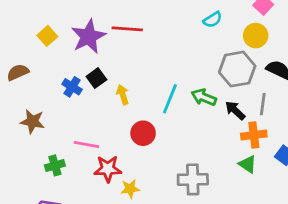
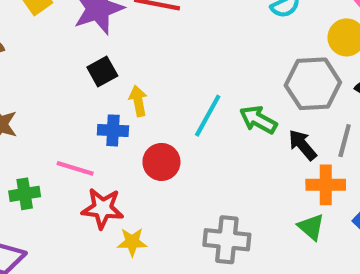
blue cross: (72, 87) -> (113, 130), moved, turned -36

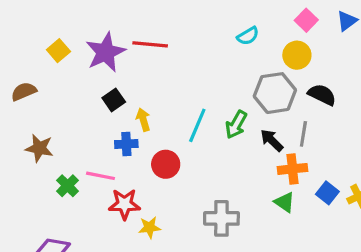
green arrow: (258, 120) -> (236, 125), turned -84
green cross: (25, 194) -> (68, 186), moved, turned -30

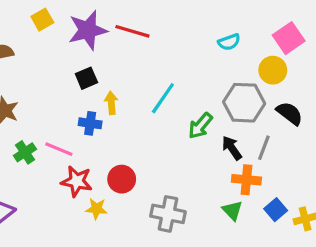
pink square: (306, 20) -> (289, 38), size x1.4
cyan line: (197, 125) -> (163, 98), moved
red circle: (166, 164) -> (122, 179), moved

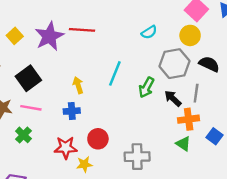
cyan semicircle: (229, 42) -> (149, 32), moved
black square: (86, 78) -> (28, 78), moved, size x1.5
blue cross: (90, 123) -> (72, 111), moved
pink line: (59, 149) -> (31, 108), moved

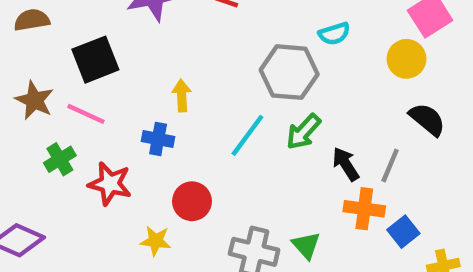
gray hexagon: (174, 64) -> (289, 72), moved
cyan line: (115, 73) -> (247, 135), moved
blue square: (215, 136) -> (403, 232), moved
green triangle: (183, 144) -> (306, 245), moved
red star: (66, 148) -> (110, 184), moved

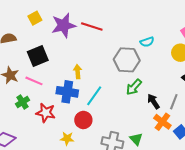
cyan line: (247, 135) -> (94, 96), moved
blue cross: (158, 139) -> (67, 92), size x1.5
orange cross: (364, 209) -> (162, 122), turned 30

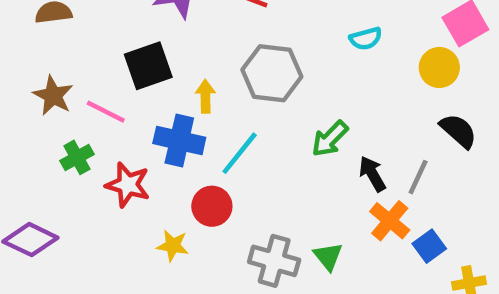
black square: (38, 56) -> (148, 66), moved
gray hexagon: (127, 60) -> (272, 73), moved

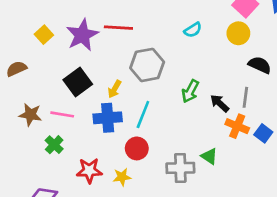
yellow arrow: (205, 96) -> (114, 89), turned -132
red star: (128, 185) -> (89, 171), moved

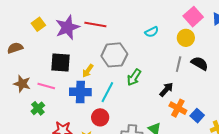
black square: (78, 82) -> (61, 63), turned 35
green arrow: (190, 91) -> (134, 77), moved
gray line: (245, 97) -> (179, 64), moved
black arrow: (220, 103) -> (166, 89), turned 84

